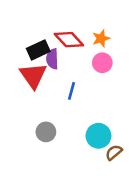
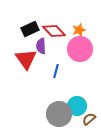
black rectangle: (38, 50) -> (30, 29), moved
pink circle: (102, 63) -> (80, 49), size x1.6
gray circle: (46, 132) -> (59, 114), moved, size x1.6

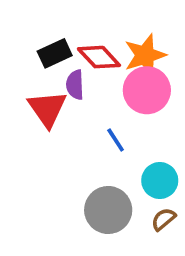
orange star: (79, 30) -> (145, 55), size x1.6
blue line: (56, 71) -> (116, 140), moved, turned -48
cyan circle: (77, 106) -> (160, 181), moved

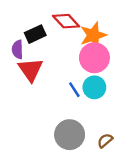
red diamond: (99, 57) -> (66, 21), moved
purple semicircle: (75, 85) -> (17, 49), moved
cyan circle: (160, 181) -> (94, 87), moved

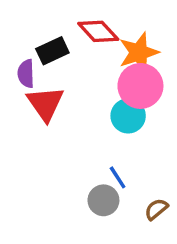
cyan circle: (94, 87) -> (128, 116), moved
blue line: (74, 90) -> (118, 177), moved
gray circle: (70, 135) -> (103, 200), size x0.7

